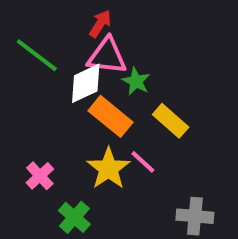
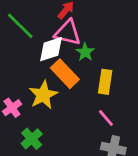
yellow rectangle: (171, 121) -> (105, 82), turned 50
pink line: (143, 162) -> (106, 118), moved
yellow star: (108, 169) -> (43, 95), moved

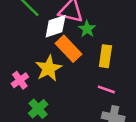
pink line: (106, 118) -> (106, 89), turned -30

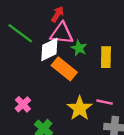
yellow rectangle: (105, 56) -> (106, 57), moved
yellow star: (49, 68) -> (80, 108), moved

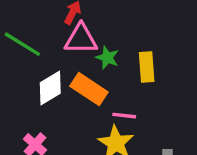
white diamond: (49, 50) -> (50, 88), moved
pink line: (105, 102) -> (124, 116), moved

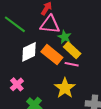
yellow rectangle: (147, 67) -> (72, 50), moved, turned -48
pink line: (124, 116) -> (72, 64), moved

